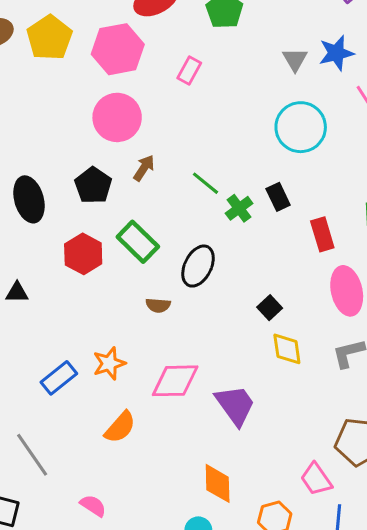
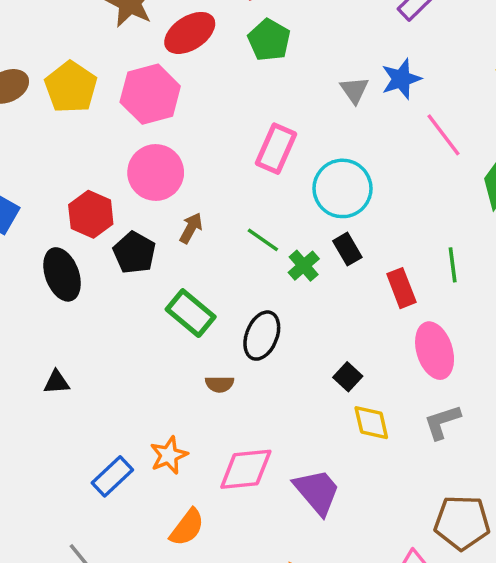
pink rectangle: (189, 70) -> (276, 149), moved, size x1.5
cyan circle: (301, 127) -> (342, 188), moved
red hexagon: (83, 254) -> (91, 214), moved

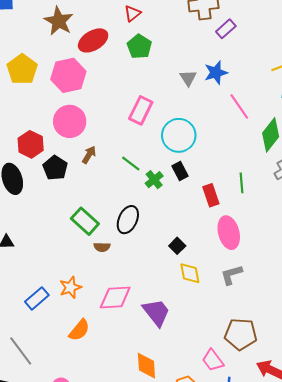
green rectangle: (191, 313) -> (85, 221), moved

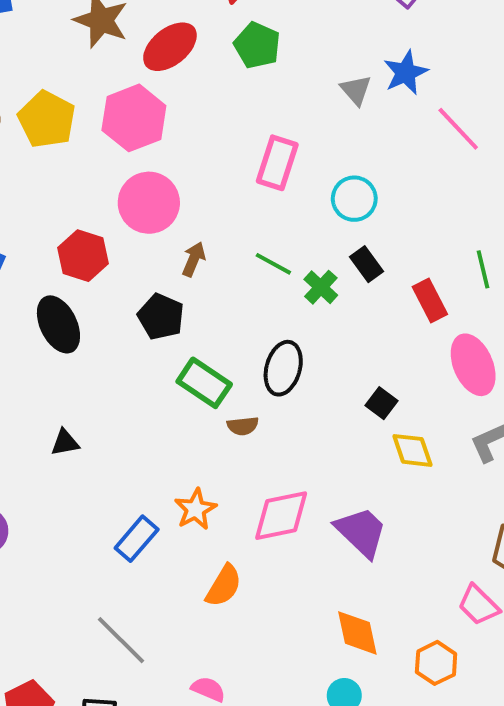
cyan circle: (179, 135) -> (354, 199), size x0.7
black pentagon: (55, 168) -> (161, 317), moved

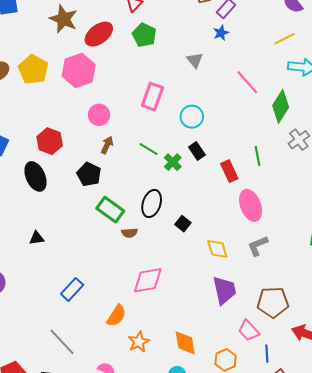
blue star: (406, 73) -> (221, 33), moved, size x0.7
pink circle: (149, 203) -> (99, 115), moved, size x0.7
black square: (381, 403) -> (183, 224), moved
orange star: (196, 509) -> (139, 342), moved
purple trapezoid: (361, 532) -> (224, 290), moved, turned 32

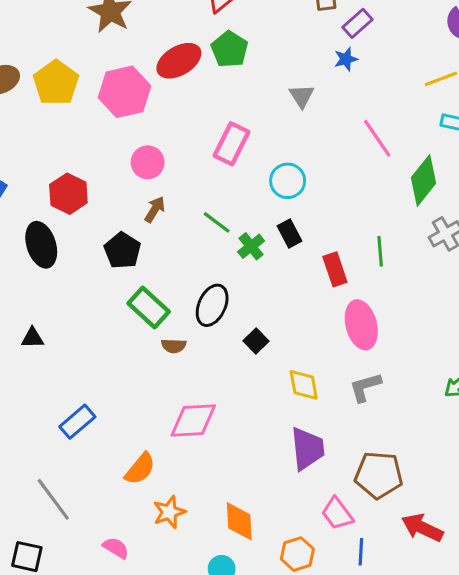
red ellipse: (99, 34) -> (179, 61), moved

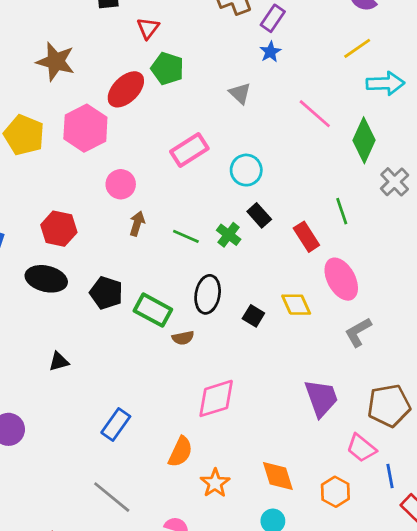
pink rectangle: (231, 144) -> (189, 150), turned 45
green line: (217, 222) -> (186, 236), moved
black ellipse: (41, 245) -> (46, 279), turned -45
black pentagon: (122, 251) -> (106, 293), moved
yellow diamond: (304, 385) -> (296, 305), moved

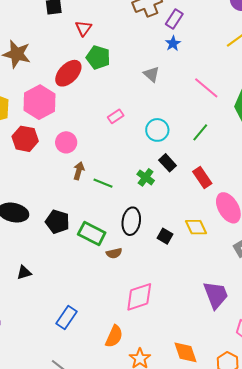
pink rectangle: (189, 150) -> (116, 116), size x0.6
green line: (342, 211) -> (200, 132), moved, turned 60
red hexagon: (59, 229) -> (25, 139), moved
green line: (186, 236) -> (103, 183), moved

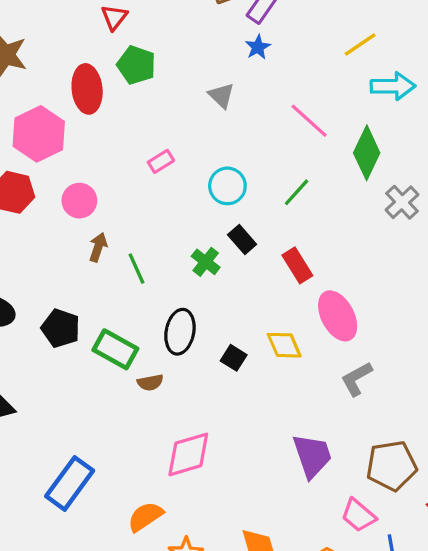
red ellipse: (68, 73) -> (87, 89), turned -52
green line: (103, 183) -> (136, 269), turned 42
blue rectangle: (67, 317) -> (70, 483), size x1.4
orange semicircle: (114, 336) -> (145, 517), turned -150

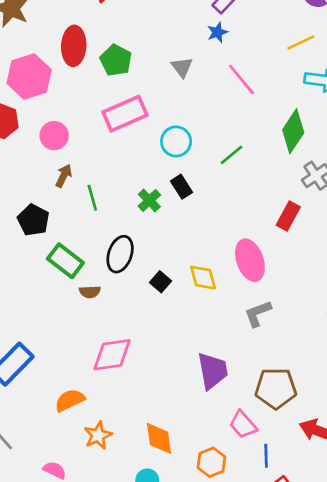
green pentagon: (136, 65) -> (116, 60), moved
pink line: (309, 121) -> (241, 79), moved
pink rectangle: (161, 161) -> (125, 114), size x2.0
red rectangle: (297, 265) -> (288, 216), moved, turned 52
black pentagon: (61, 328) -> (33, 220), moved

